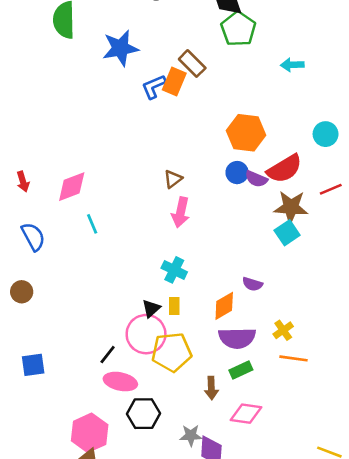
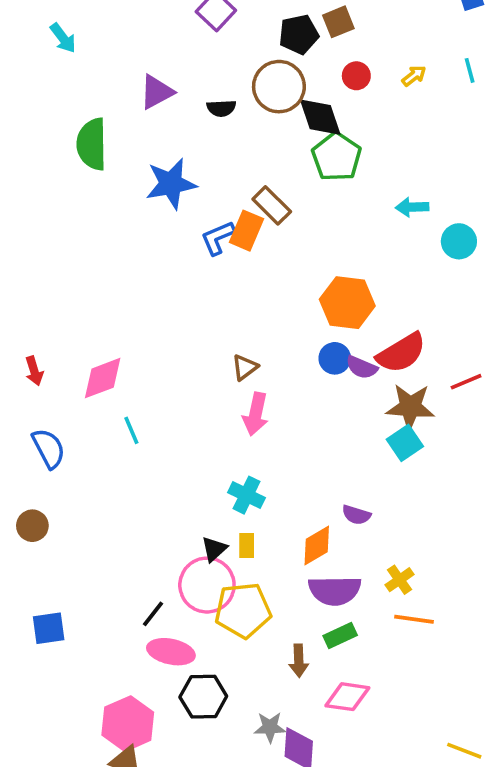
cyan circle: (326, 134) -> (459, 241), moved

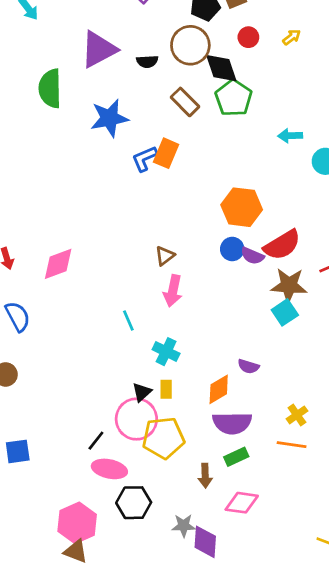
purple triangle: (157, 92) -> (99, 49), size x1.4
brown rectangle: (272, 205) -> (185, 102), moved
cyan line: (131, 430) -> (128, 321), moved
yellow cross: (400, 580) -> (297, 415), moved

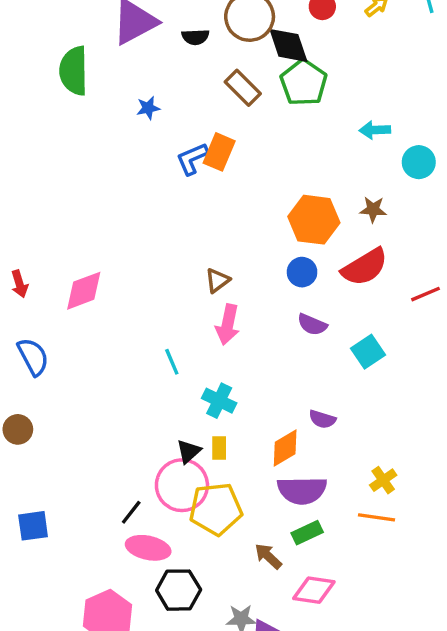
blue star: (109, 118) -> (148, 108), size x0.5
purple semicircle: (252, 256) -> (312, 325), moved
brown star: (289, 285) -> (373, 209), moved, size x0.6
brown arrow: (205, 476) -> (268, 556), turned 135

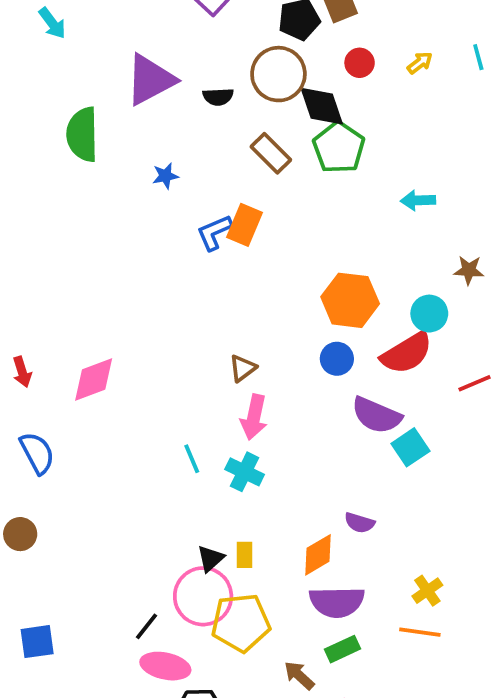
cyan circle: (419, 162) -> (429, 314), moved
brown star: (373, 209) -> (469, 270), moved
purple semicircle: (312, 325) -> (376, 415), moved, size x1.5
cyan cross: (219, 401) -> (245, 472), moved

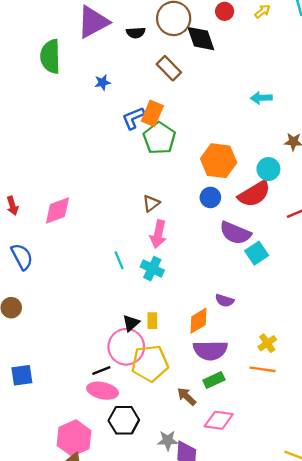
green pentagon: (339, 148) -> (159, 138), moved
black line: (146, 626) -> (101, 370), moved, turned 30

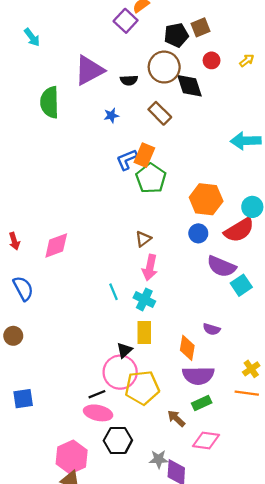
blue star: (102, 82) -> (111, 116), moved
cyan arrow: (261, 98) -> (246, 141), size x1.5
yellow rectangle: (152, 321) -> (144, 333), moved, size x1.5
orange diamond: (199, 321) -> (187, 348), turned -50

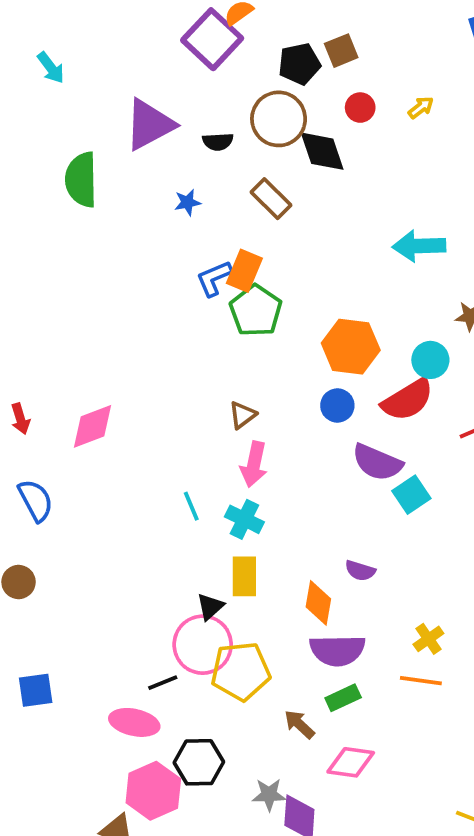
purple square: (126, 21) -> (212, 39), size x1.4
pink ellipse: (98, 413) -> (134, 722), moved
pink hexagon: (72, 457) -> (153, 791), moved

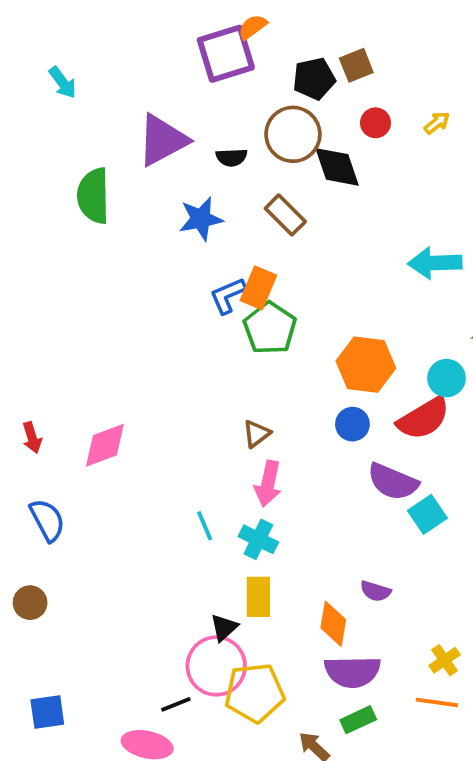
purple square: (212, 39) -> (226, 54), turned 30
blue star: (187, 202) -> (201, 219), size x1.6

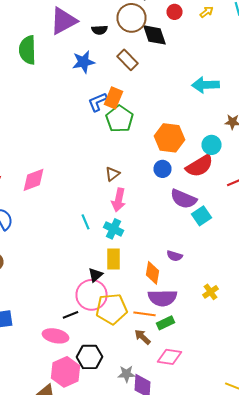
orange line: (437, 702) -> (144, 314), moved

